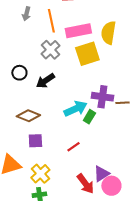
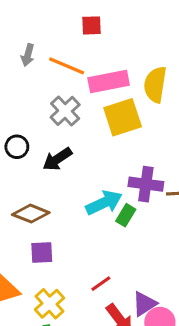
orange line: (51, 21) -> (67, 66), turned -55
red line: (73, 147) -> (101, 284), moved

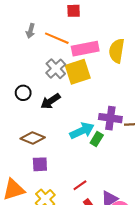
yellow square: (123, 117) -> (78, 72), moved

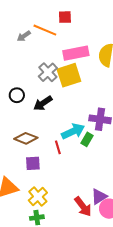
gray arrow: (31, 31) -> (24, 36), turned 40
orange line: (57, 38) -> (45, 30), moved
red line: (80, 185) -> (58, 147), moved, turned -72

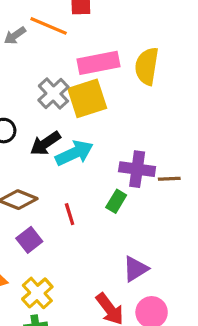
cyan arrow: (73, 131) -> (74, 153), moved
purple square: (33, 163) -> (29, 240), turned -35
purple triangle: (99, 197) -> (135, 269), moved

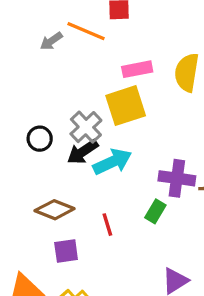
pink rectangle: (98, 63) -> (137, 69), size x0.7
gray cross: (53, 94) -> (86, 127), moved
purple square: (29, 240) -> (66, 251), turned 30

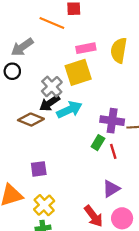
gray arrow: (51, 41) -> (22, 47), moved, size x1.5
black circle: (40, 139) -> (12, 71), moved
brown diamond: (55, 210) -> (31, 120), moved
red line: (107, 225) -> (113, 151), moved

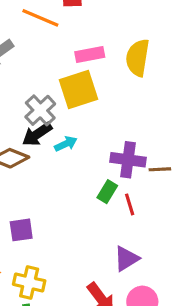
cyan arrow: (69, 110) -> (66, 144), size x0.6
yellow cross: (44, 205) -> (29, 283), turned -35

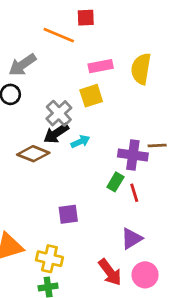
yellow square: (79, 90) -> (91, 96), size x0.7
brown line: (160, 169) -> (157, 146), moved
purple square: (21, 230) -> (68, 214), moved

